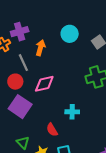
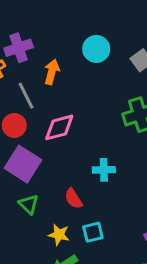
green triangle: (23, 143) -> (29, 204), moved

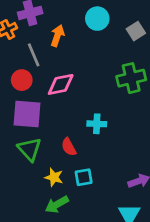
purple square: (23, 164) -> (27, 114), turned -32
green triangle: (29, 204) -> (30, 149), size x1.4

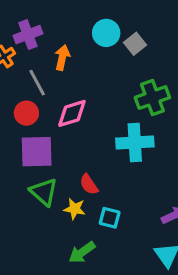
gray square: (136, 31) -> (135, 44), moved
cyan cross: (97, 124) -> (135, 142), moved, size x1.6
yellow star: (54, 177) -> (75, 209), moved
cyan square: (84, 177) -> (110, 218), turned 30

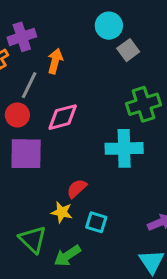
cyan circle: (106, 33) -> (109, 26), moved
gray line: (37, 83) -> (29, 85), turned 52
red semicircle: (89, 184) -> (77, 188), turned 80
green triangle: (44, 192) -> (33, 239), moved

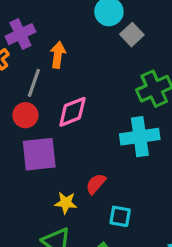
yellow star: (62, 212) -> (66, 203), moved

